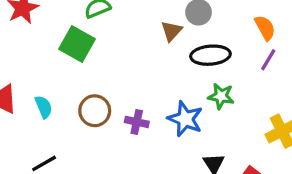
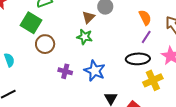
black ellipse: (210, 55) -> (138, 59), moved
green star: (221, 96) -> (85, 37), moved
brown circle: (95, 111) -> (45, 44), moved

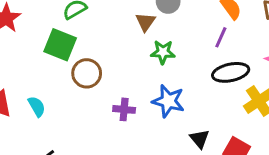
green star: (85, 37) -> (163, 52), moved
purple line: (146, 37) -> (221, 37), moved

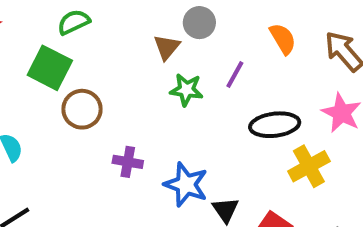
purple line: (221, 37) -> (235, 75), moved
blue star: (168, 101) -> (186, 185), moved

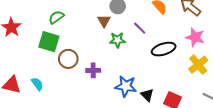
purple line: (235, 75) -> (140, 28), turned -64
purple cross: (128, 162) -> (93, 70), moved
yellow cross: (309, 166) -> (198, 65), moved

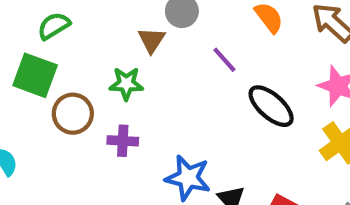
green star: (117, 40) -> (126, 84), moved
black ellipse: (164, 49) -> (271, 106), turned 55

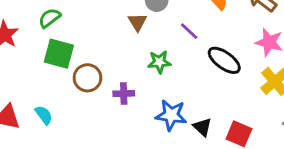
green semicircle: (54, 26) -> (50, 18), moved
green star: (126, 84) -> (159, 62), moved

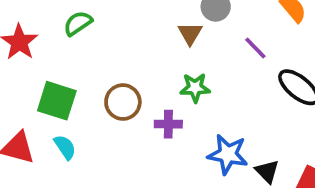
green square: (59, 54) -> (57, 101), moved
green star: (159, 62) -> (195, 88), moved

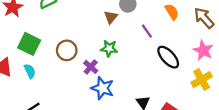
purple cross: (168, 124) -> (91, 67), turned 32
blue star: (228, 154) -> (103, 88), moved

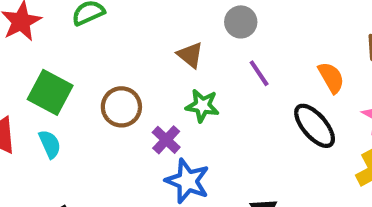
orange semicircle: (172, 12) -> (331, 78), moved
brown triangle: (111, 17) -> (190, 55), moved, turned -32
purple line: (147, 31) -> (259, 73), moved

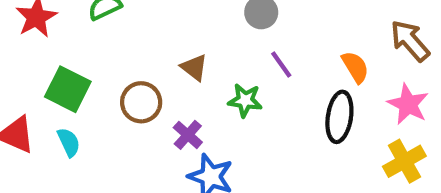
brown triangle: (190, 55) -> (194, 67), moved
green star: (202, 106) -> (245, 100), moved
black ellipse: (315, 126) -> (339, 117), turned 51

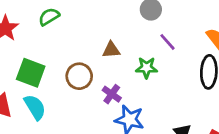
brown triangle: (194, 67) -> (111, 50), turned -36
cyan semicircle: (69, 142) -> (35, 107), size x1.4

